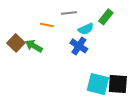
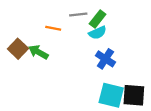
green rectangle: (106, 17) -> (98, 19), moved
blue cross: (79, 46) -> (105, 59), moved

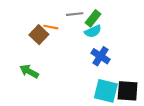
brown square: (18, 49) -> (39, 35), moved
green arrow: (38, 52) -> (29, 71), moved

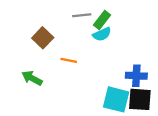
orange line: (51, 27) -> (69, 60), moved
blue cross: (100, 56) -> (136, 76), moved, turned -30

